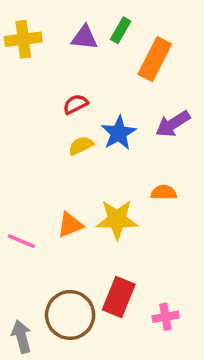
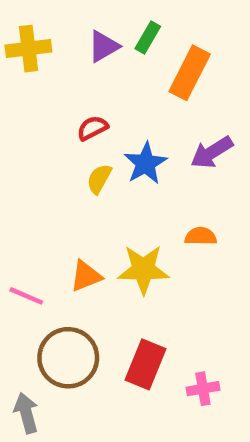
purple triangle: (85, 37) -> (104, 46), turned -36
yellow semicircle: (81, 146) -> (99, 179), turned -35
brown circle: (70, 315) -> (68, 358), moved

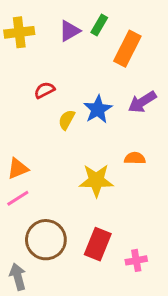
red semicircle: (93, 128) -> (44, 90), moved
orange triangle: (86, 276) -> (18, 169), moved
pink line: (26, 296) -> (18, 198), turned -55

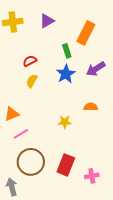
green rectangle: (99, 25) -> (67, 51), moved, turned -48
yellow semicircle: (67, 120) -> (32, 81), moved
yellow star: (96, 180) -> (65, 122), size x0.6
pink line: (18, 198) -> (21, 134), moved

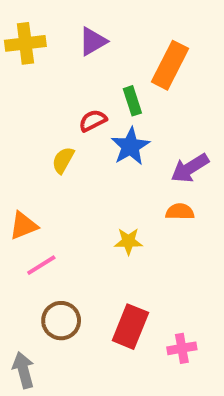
red semicircle: (30, 61) -> (93, 121), moved
purple arrow: (96, 69) -> (190, 168), moved
brown circle: (31, 162) -> (61, 321), size x0.7

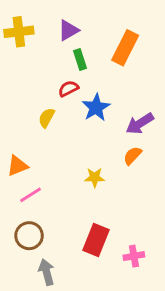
green rectangle: (132, 101) -> (80, 59), moved
orange semicircle: (180, 212) -> (132, 156), turned -48
brown circle: (61, 321) -> (29, 236), moved
gray arrow: (23, 370) -> (47, 272), moved

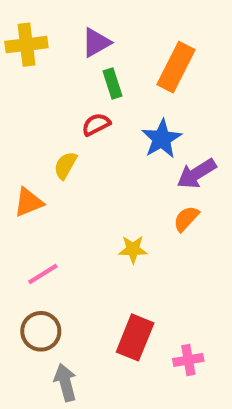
blue star: (96, 108) -> (162, 139), moved
orange triangle: (17, 166) -> (29, 202), moved

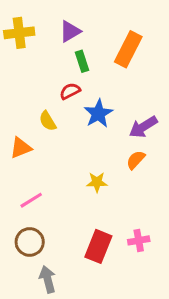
blue star: (162, 139) -> (98, 114), moved
yellow semicircle: (65, 165) -> (48, 121), turned -60
pink cross: (188, 360) -> (139, 240), moved

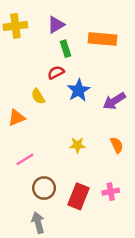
orange rectangle: (128, 49) -> (102, 39), turned 68
orange semicircle: (136, 160) -> (117, 145), moved, turned 112
brown circle: (30, 242) -> (44, 188), moved

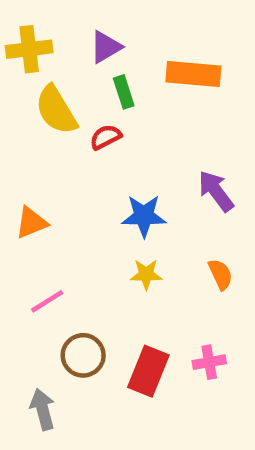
blue star: (79, 90) -> (144, 216), moved, turned 30
yellow semicircle: (38, 96) -> (56, 110), moved, size x1.6
purple arrow: (114, 101) -> (216, 191), turned 85
gray arrow: (38, 223) -> (43, 409), moved

